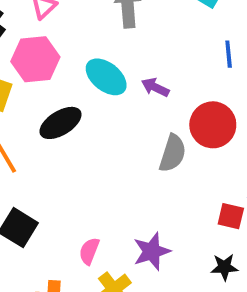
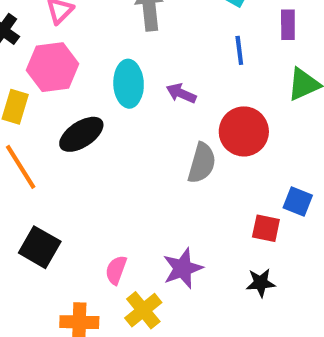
blue line: (229, 54) -> (239, 50), moved
cyan ellipse: (106, 77) -> (129, 84), turned 51

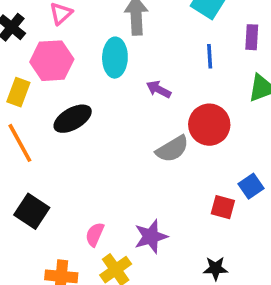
cyan ellipse: (129, 84) -> (115, 58), moved
gray semicircle: (202, 163) -> (172, 149), turned 40
blue square: (298, 201) -> (251, 186), turned 30
black star: (261, 283) -> (216, 268), moved

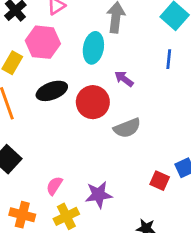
red circle: (209, 125) -> (93, 102), moved

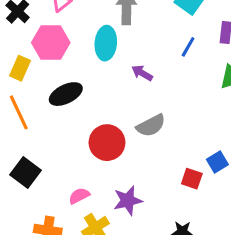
blue line: (169, 59) -> (188, 47), turned 30
red circle: (93, 102) -> (107, 143), moved
pink semicircle: (54, 186) -> (79, 196), turned 36

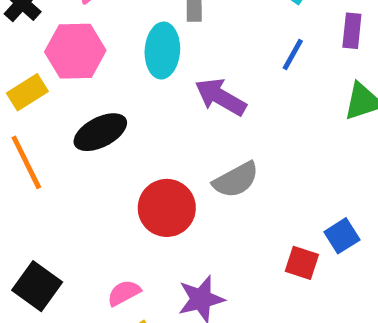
yellow rectangle: (20, 68) -> (27, 92), turned 35
purple arrow: (142, 73) -> (221, 97), size x1.5
black square: (26, 172) -> (37, 286), moved

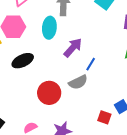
blue line: (293, 54) -> (91, 64), moved
purple arrow: (221, 97) -> (73, 48), turned 100

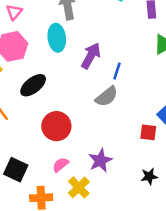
red circle: (49, 93) -> (56, 126), moved

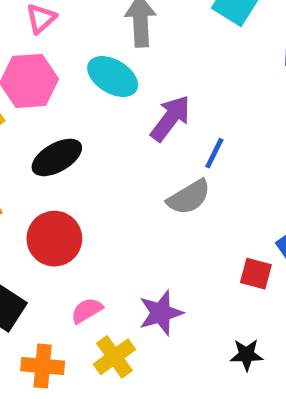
cyan ellipse: (57, 38) -> (113, 76), turned -60
red circle: (56, 126) -> (54, 239), moved

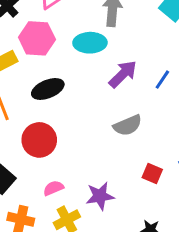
cyan ellipse: (113, 76) -> (90, 43), turned -40
blue line: (214, 153) -> (162, 80), moved
red square: (256, 274) -> (152, 173), moved

